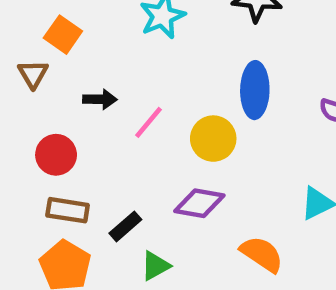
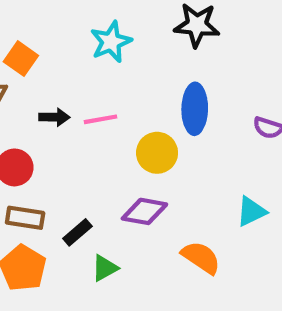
pink line: (148, 122) -> (100, 119), moved, turned 40

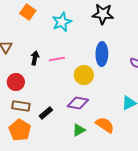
orange square: (21, 59) -> (28, 12), moved
black arrow: (54, 117) -> (35, 58), turned -80
green triangle: (105, 268) -> (79, 130), moved

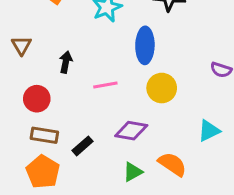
blue ellipse: (102, 54) -> (145, 45), moved
pink line: (57, 59) -> (105, 85), moved
yellow circle: (84, 75) -> (162, 88), moved

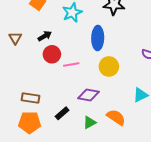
black arrow: (66, 62) -> (45, 36), moved, turned 48
red circle: (37, 99) -> (52, 54), moved
black rectangle: (82, 146) -> (62, 113), moved
orange pentagon: (43, 172) -> (30, 122), turned -30

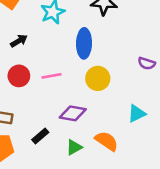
red circle: (52, 54) -> (19, 76), moved

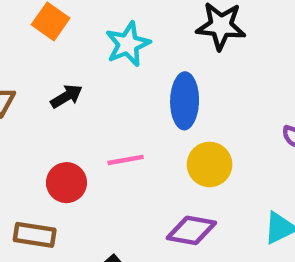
red circle: (19, 76) -> (66, 183), moved
purple diamond: (73, 113) -> (191, 230), moved

